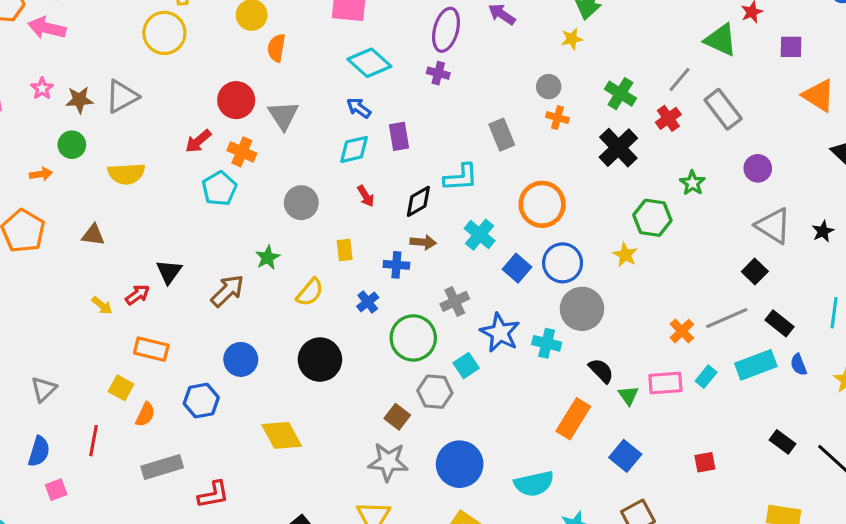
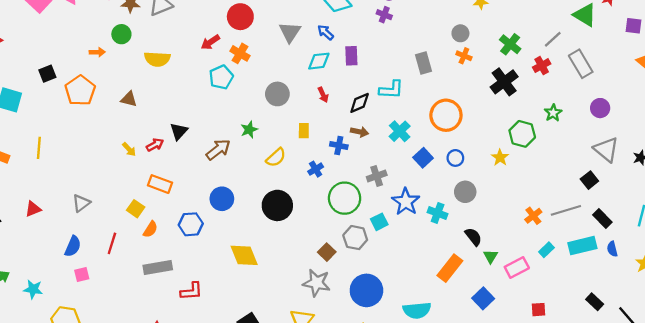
gray triangle: (283, 115) -> (290, 32), moved
blue circle: (563, 263) -> (455, 158), size x0.6
gray circle: (582, 309) -> (465, 192), size x0.7
pink rectangle: (665, 383) -> (517, 267), moved, turned -30

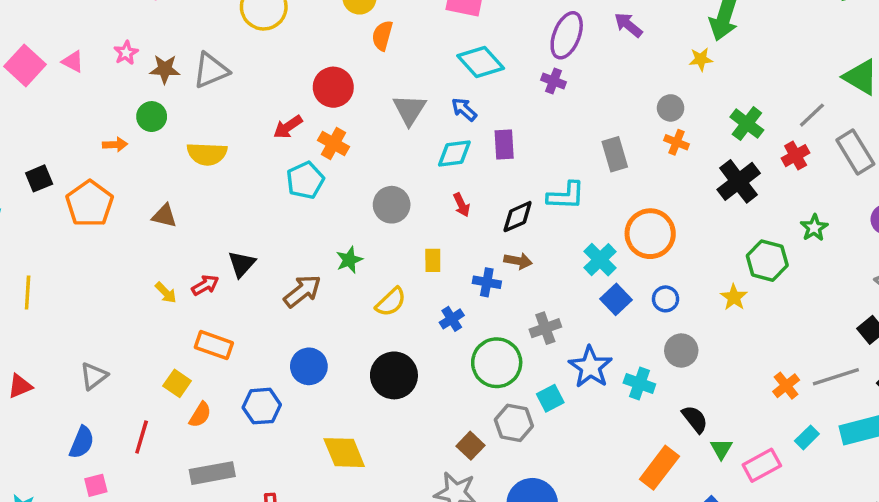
cyan cross: (400, 131) -> (600, 260), moved

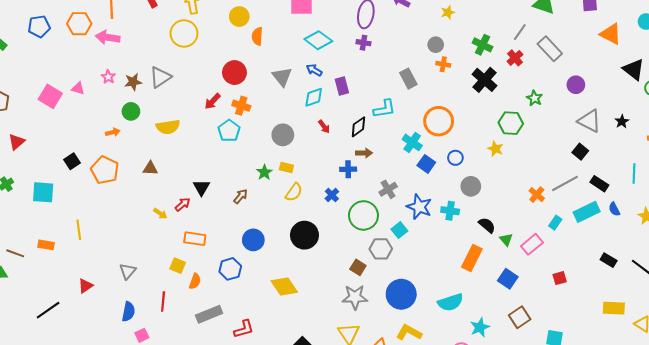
yellow rectangle: (433, 260) -> (286, 168), moved, turned -64
brown arrow: (302, 291) -> (240, 196), size x0.7

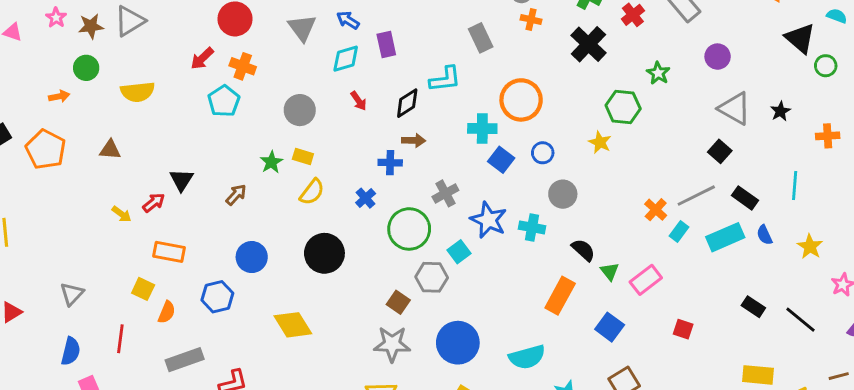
cyan cross: (412, 142) -> (482, 128), turned -36
cyan rectangle: (555, 223) -> (679, 232), moved
red square: (560, 278) -> (683, 329), turned 32

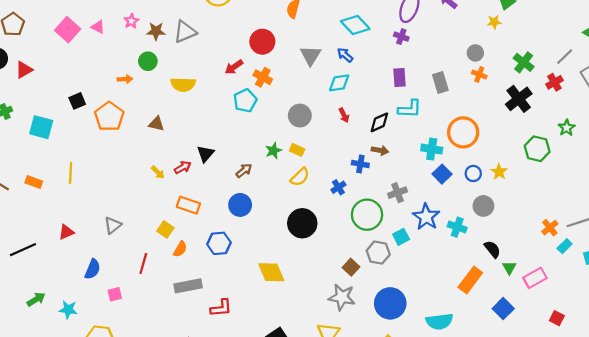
purple rectangle: (386, 44) -> (400, 77), moved
yellow star: (600, 142) -> (499, 172), moved
blue circle: (252, 257) -> (240, 205), moved
blue semicircle: (71, 351) -> (93, 269), moved

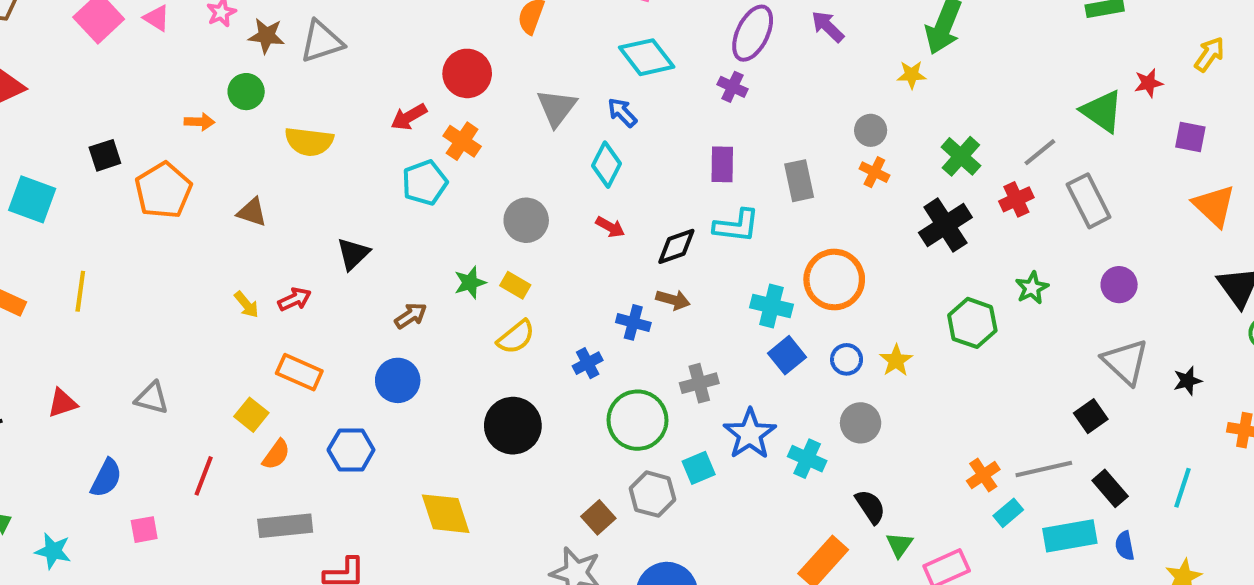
cyan diamond: (339, 83) -> (606, 165), turned -60
red arrow: (344, 115) -> (610, 227), turned -40
black triangle: (205, 154) -> (353, 254), moved
gray triangle: (113, 225) -> (152, 398), turned 48

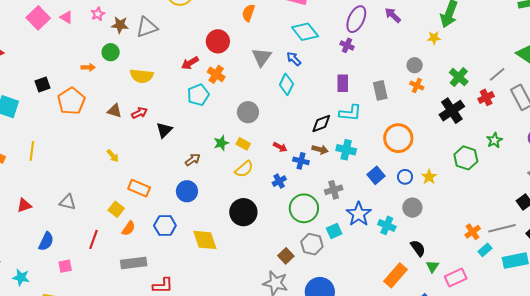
red arrow: (610, 227) -> (280, 147), moved
red arrow: (295, 299) -> (139, 113), moved
cyan cross: (771, 306) -> (346, 150), moved
yellow diamond: (446, 514) -> (205, 240), moved

